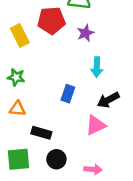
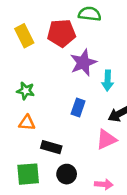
purple star: (85, 33) -> (83, 63), moved, size x1.5
yellow rectangle: (20, 36) -> (24, 36), moved

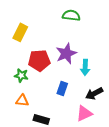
red pentagon: (61, 33) -> (39, 60), moved
yellow rectangle: (24, 36) -> (20, 32), turned 54

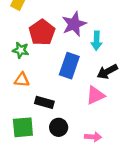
red pentagon: (39, 60) -> (42, 32), turned -30
blue rectangle: (62, 89) -> (69, 66), size x1.5

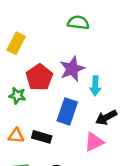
orange triangle: (22, 80) -> (16, 136), moved
black rectangle: (44, 102) -> (42, 137), moved

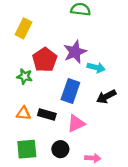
cyan arrow: (95, 86) -> (96, 68), turned -78
pink triangle: (94, 142) -> (76, 123), moved

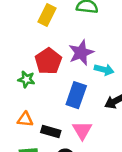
yellow rectangle: (23, 28) -> (47, 15), moved
black rectangle: (47, 114) -> (51, 132), moved
pink triangle: (76, 123) -> (82, 130), turned -36

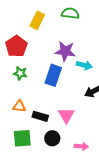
purple star: (81, 53) -> (65, 51), turned 30
red pentagon: (48, 61) -> (16, 46), moved
blue rectangle: (76, 95) -> (53, 75), moved

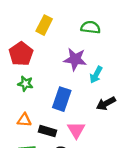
green semicircle: (70, 13) -> (91, 27), moved
cyan arrow: (84, 65) -> (96, 75), turned 105
blue rectangle: (53, 75) -> (62, 99), moved

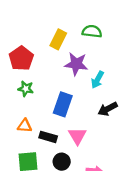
yellow rectangle: (44, 25) -> (58, 39), moved

